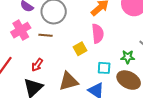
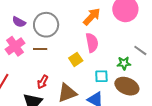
red arrow: (37, 65) -> (43, 82), moved

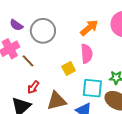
brown line: (40, 49) -> (28, 61), moved, turned 40
cyan square: (101, 76) -> (92, 88), size x1.5

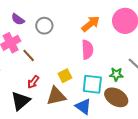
gray circle: (43, 31) -> (44, 26), size x0.7
yellow square: (69, 69) -> (65, 76), moved

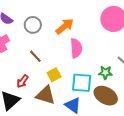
orange arrow: (91, 24) -> (65, 26), moved
brown line: (29, 55) -> (35, 56), moved
brown triangle: (56, 96) -> (46, 95), turned 30

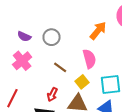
orange arrow: (65, 26) -> (98, 31), moved
pink semicircle: (76, 48) -> (89, 59), moved

